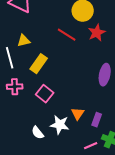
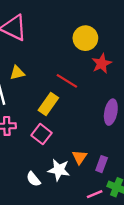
red line: (67, 35) -> (67, 81), moved
yellow rectangle: (39, 64) -> (48, 104), moved

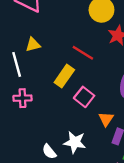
pink square: (41, 134) -> (84, 97), moved
orange triangle: (80, 157) -> (106, 119), moved

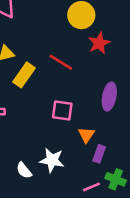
yellow rectangle: (64, 76) -> (24, 75), moved
pink square: (84, 97) -> (62, 111), turned -30

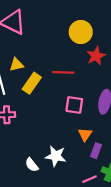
red line: (61, 62) -> (63, 72), turned -30
pink square: (62, 111) -> (74, 105), moved

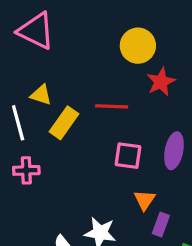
yellow triangle: (16, 65) -> (41, 95), turned 32

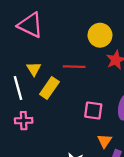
yellow triangle: (41, 95) -> (34, 69), turned 40
red line: (112, 106) -> (74, 67), moved

